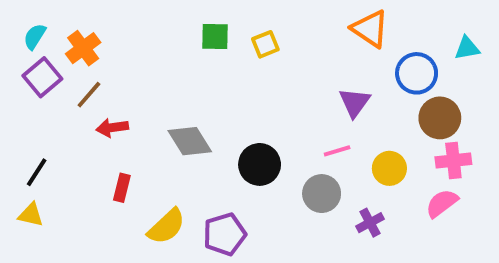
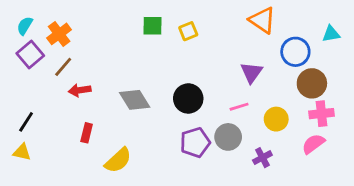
black circle: (260, 164) -> (188, 98), moved
purple pentagon: (225, 234) -> (195, 142), moved

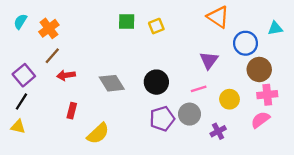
purple square: (30, 55) -> (24, 75), moved

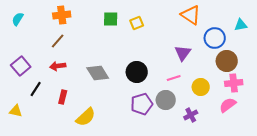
orange cross: (49, 28) -> (62, 15), moved, turned 30
brown line: (52, 56) -> (58, 41), moved
black line: (21, 102) -> (36, 89), moved

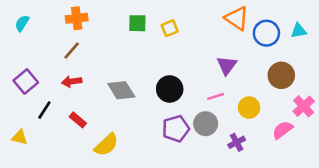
blue circle: (215, 38) -> (266, 33), moved
pink cross: (234, 83) -> (304, 106), moved, turned -36
red rectangle: (63, 97) -> (78, 120), turned -64

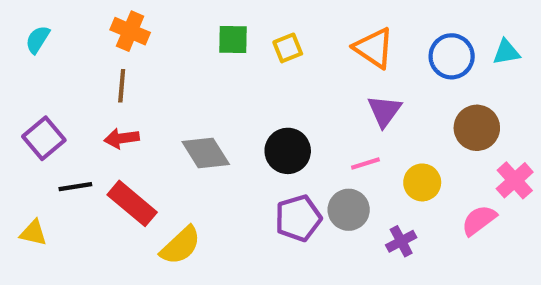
orange cross: (77, 18) -> (130, 31), turned 30
orange triangle: (237, 18) -> (374, 48), moved
brown line: (72, 51) -> (122, 86), turned -36
black line: (44, 110) -> (75, 187), turned 48
red rectangle: (78, 120) -> (132, 203), size x1.6

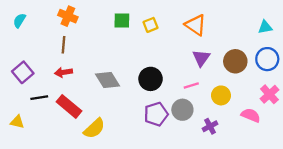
blue circle: (452, 56) -> (267, 59), moved
brown circle: (477, 128) -> (235, 61), moved
pink semicircle: (479, 220) -> (251, 115), turned 60

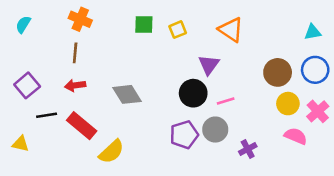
purple triangle: (201, 58) -> (209, 65), moved
black circle: (151, 79) -> (193, 93), moved
yellow circle: (221, 95) -> (288, 104), moved

